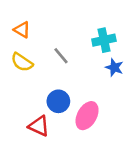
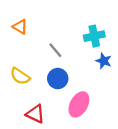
yellow semicircle: (22, 62) -> (20, 76), moved
blue circle: (58, 101) -> (58, 79), moved

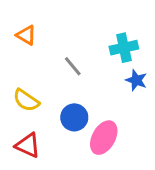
blue circle: (58, 79) -> (74, 117), moved
red triangle: (35, 114) -> (28, 145), moved

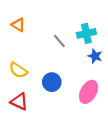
gray line: (73, 66) -> (59, 41), moved
pink ellipse: (104, 138) -> (89, 92), moved

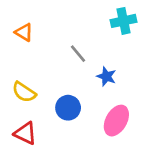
cyan cross: (86, 33) -> (123, 21), moved
blue star: (95, 56) -> (106, 76), moved

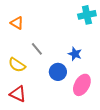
gray line: (78, 54) -> (37, 49), moved
blue circle: (68, 108) -> (58, 72), moved

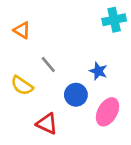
red triangle: (18, 94) -> (47, 124), moved

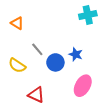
blue circle: (76, 95) -> (55, 62), moved

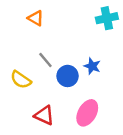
orange triangle: (17, 23) -> (36, 18), moved
pink ellipse: (83, 86) -> (87, 113), moved

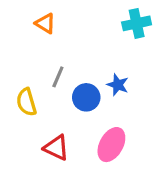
gray line: (45, 60) -> (58, 77), turned 63
yellow semicircle: (21, 80) -> (26, 102), turned 40

